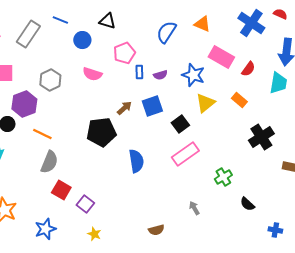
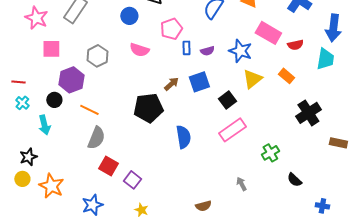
red semicircle: (248, 69) -> (295, 45), turned 42

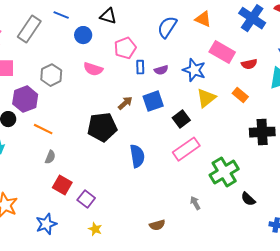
black cross: (308, 113) -> (262, 132), turned 30
gray semicircle: (96, 138) -> (50, 157), size x0.6
green cross: (270, 153) -> (224, 172), size x1.6

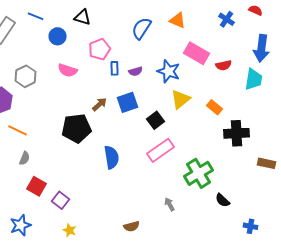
blue cross: (252, 18) -> (226, 19), size x0.6
orange rectangle: (240, 95) -> (214, 107), moved

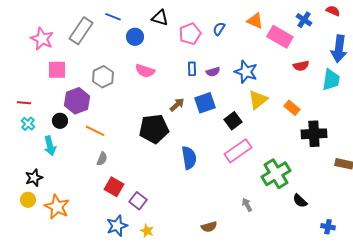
blue semicircle: (142, 28) -> (219, 29), size x0.6
pink pentagon: (100, 49) -> (190, 34), moved
pink rectangle: (196, 53) -> (280, 37), moved
blue star: (20, 225) -> (117, 226), moved

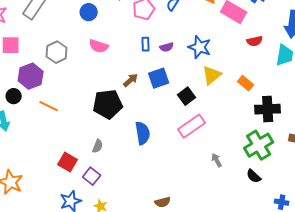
gray semicircle: (102, 159) -> (98, 146), moved
green cross: (276, 174) -> (259, 145), moved
gray arrow: (247, 205) -> (217, 160), moved

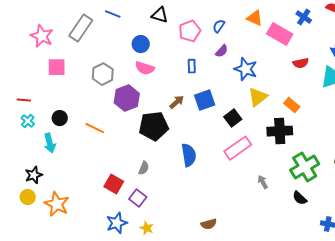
blue circle: (89, 12) -> (141, 44), moved
purple semicircle: (167, 47) -> (222, 51), moved, turned -32
purple hexagon: (31, 76) -> (127, 98), moved
black cross: (268, 109) -> (280, 131), moved

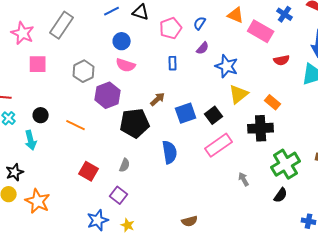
blue line: (113, 14) -> (112, 11), moved, turned -49
blue square: (205, 100) -> (186, 113), moved
red square: (114, 184) -> (89, 171), moved
black semicircle: (300, 198) -> (281, 195), turned -98

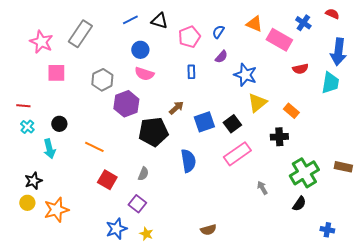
orange line: (76, 125) -> (94, 147), moved
black cross: (261, 128) -> (279, 137), size x0.7
orange star: (38, 201) -> (56, 210), turned 30

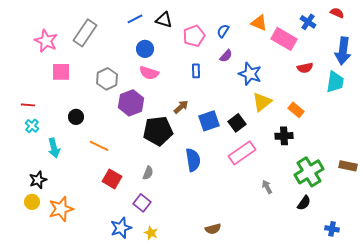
black circle: (59, 124) -> (76, 117), moved

